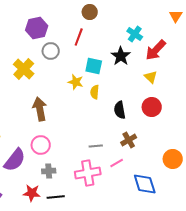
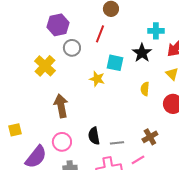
cyan cross: (135, 34) -> (156, 31), turned -35
yellow semicircle: (95, 92) -> (145, 89), moved
black semicircle: (120, 110) -> (94, 136), moved

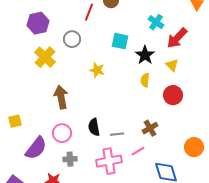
purple hexagon: (58, 25) -> (38, 23), moved
cyan cross: (156, 31) -> (156, 22), turned 35
red line: (100, 34) -> (89, 12), moved
black star: (142, 53) -> (145, 55), moved
cyan square: (115, 63) -> (120, 41), moved

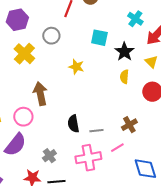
pink circle: (62, 133) -> (23, 117), moved
gray cross: (70, 159) -> (49, 156), turned -32

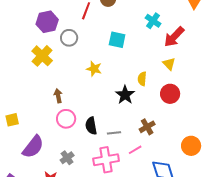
purple hexagon: (17, 20) -> (47, 22), moved
black star: (124, 52) -> (125, 95), moved
brown arrow: (40, 94) -> (58, 96), size x0.6
pink circle: (23, 117) -> (66, 119), moved

